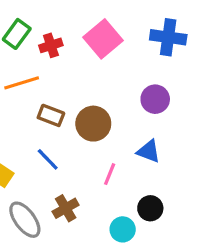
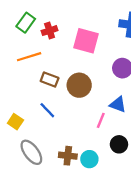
pink square: (103, 39) -> (86, 41), moved, turned -35
pink line: (110, 174) -> (101, 120), moved
brown cross: (66, 208) -> (68, 156), moved, turned 36
cyan circle: (123, 229) -> (89, 159), moved

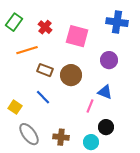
green rectangle: (26, 23) -> (14, 22), moved
red cross: (50, 31) -> (45, 27), turned -32
cyan circle: (89, 159) -> (91, 142), moved

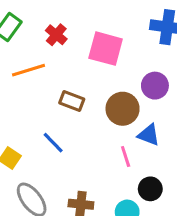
brown rectangle: (45, 70) -> (72, 101), moved
brown circle: (71, 75) -> (123, 109), moved
pink line: (90, 106) -> (126, 156), turned -40

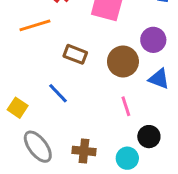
blue triangle: (149, 135) -> (159, 79), moved

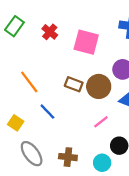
orange line: (35, 25) -> (29, 82), moved, turned 70
brown rectangle: (75, 54) -> (74, 84), moved
pink line: (126, 106) -> (101, 122), turned 70

